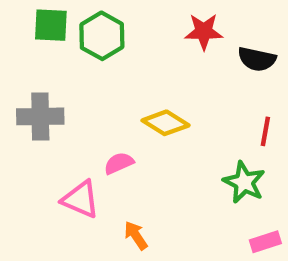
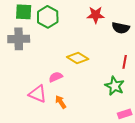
gray cross: (40, 116) -> (19, 39), moved
orange arrow: (136, 235) -> (61, 102), moved

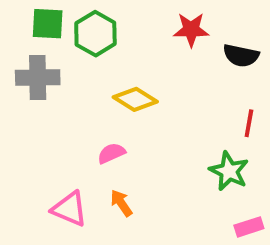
yellow diamond: (78, 58) -> (135, 99), moved
pink triangle: (38, 94) -> (70, 209), moved

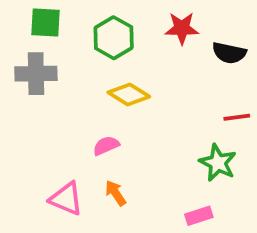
green hexagon: (95, 34) -> (114, 38), moved
red line: (249, 123) -> (237, 117), turned 72
pink rectangle: (249, 227) -> (199, 216), moved

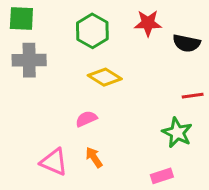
green square: (45, 23) -> (21, 19), moved

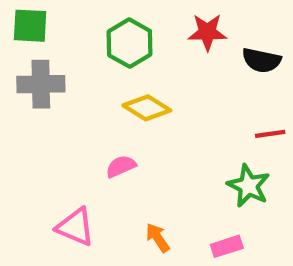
orange arrow: (94, 157) -> (158, 238), moved

